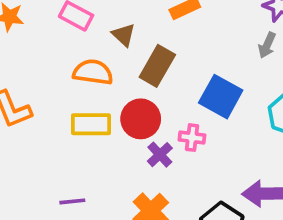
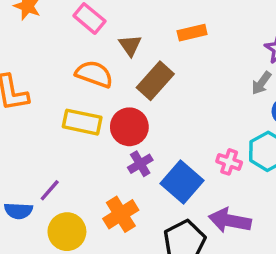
blue square: (221, 97) -> (182, 182), moved
pink cross: (192, 138) -> (229, 162), moved
purple line: (72, 201) -> (50, 190), turned -55

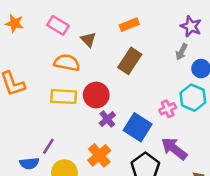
brown rectangle: (155, 81) -> (130, 61), moved
pink cross: (229, 162) -> (168, 109), turned -35
purple arrow: (230, 221) -> (174, 149), turned 36

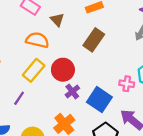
yellow rectangle: (64, 97) -> (34, 70), turned -55
pink cross: (168, 109) -> (127, 84), turned 32
purple line: (48, 146) -> (19, 98), moved

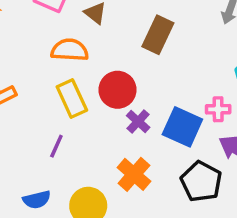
yellow rectangle: (34, 70) -> (72, 99), turned -55
pink cross: (127, 84) -> (218, 109), moved

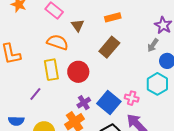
purple cross: (138, 121) -> (84, 103), moved

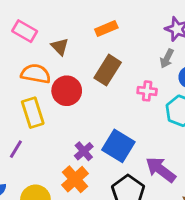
red circle: (78, 72) -> (67, 91), moved
pink cross: (132, 98) -> (147, 91), moved

